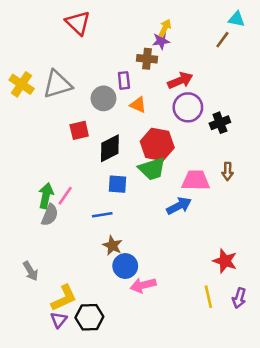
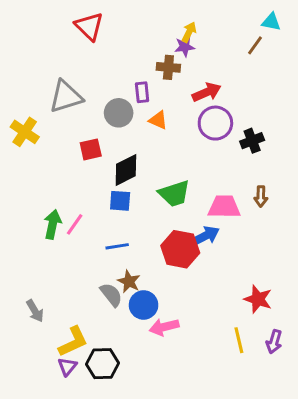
yellow cross: (22, 84) -> (25, 132), moved
red hexagon: (157, 144) -> (180, 249), moved
blue square: (118, 184) -> (120, 201), moved
gray semicircle: (50, 215) -> (111, 295), moved, turned -60

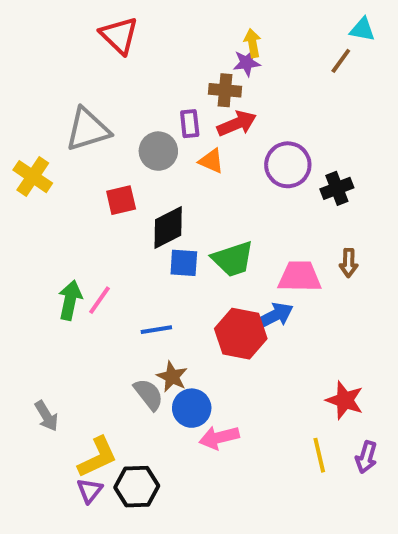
yellow arrow: (189, 32) -> (253, 43), turned -36
red arrow: (207, 92) -> (237, 124), moved
blue square: (120, 201) -> (184, 263), moved

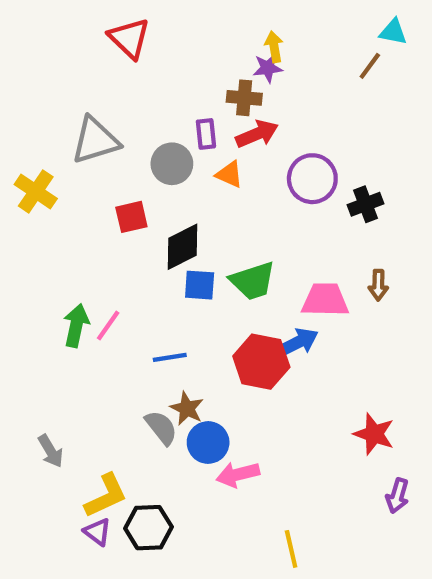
yellow line: (319, 455) -> (291, 549), moved
purple triangle: (90, 490) -> (97, 532), turned -32

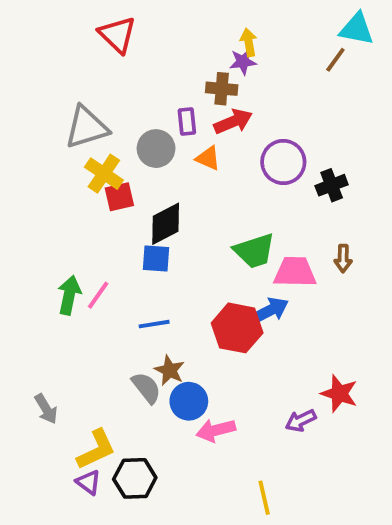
cyan triangle: (393, 32) -> (357, 29), size x1.4
yellow cross: (36, 191) -> (104, 174), moved
green trapezoid: (253, 281) -> (254, 251), moved
blue square: (200, 285) -> (156, 258), moved
purple arrow: (397, 496) -> (301, 421), moved, turned 48

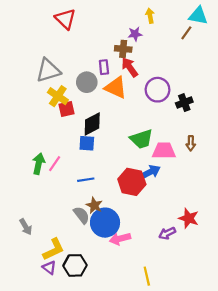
yellow arrow: (249, 42) -> (150, 16), moved
red arrow: (233, 122) -> (130, 67), turned -102
orange triangle: (208, 158) -> (116, 88), size x1.6
blue circle: (189, 401) -> (105, 223), size x1.4

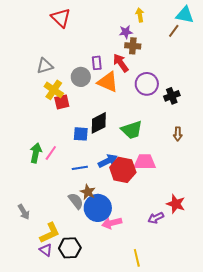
brown cross: (123, 49) -> (133, 46), moved
gray triangle: (48, 70) -> (45, 66), size x0.7
black diamond: (92, 124) -> (99, 123), moved
pink trapezoid: (164, 151) -> (145, 162), moved
blue arrow: (150, 172) -> (108, 161), moved

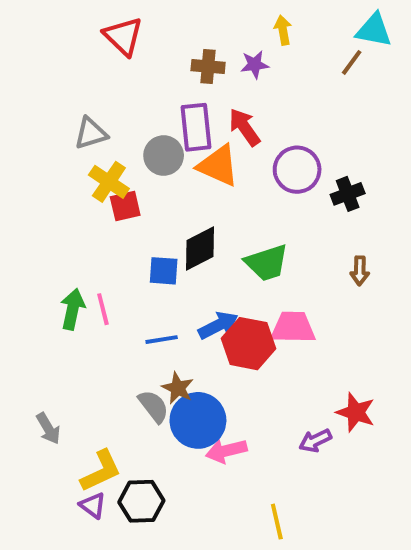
brown cross: (133, 46) -> (208, 67), moved
purple rectangle: (97, 63) -> (196, 127), size x1.6
pink line: (51, 153) -> (103, 309), turned -49

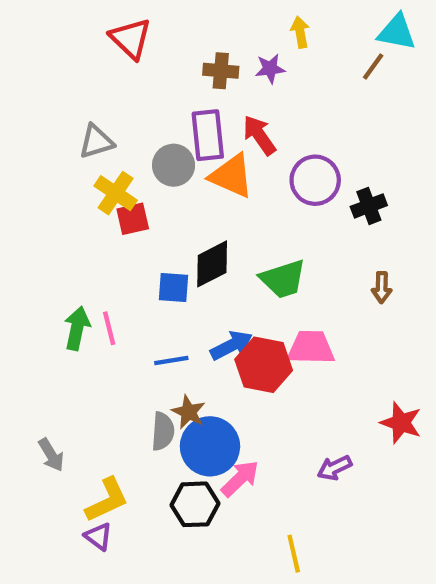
gray semicircle: (153, 406) -> (163, 431), turned 42
red star: (356, 412) -> (401, 423), moved
pink arrow: (226, 451) -> (240, 479), turned 150
black hexagon: (141, 501) -> (195, 504), moved

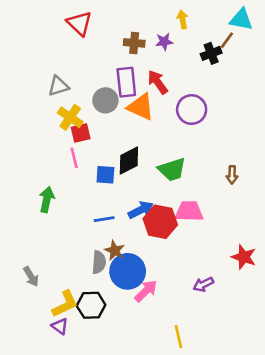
black cross: (369, 206) -> (211, 53), moved
pink line: (109, 328) -> (74, 158), moved
black hexagon: (195, 504) -> (91, 305), moved

